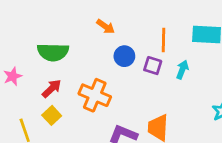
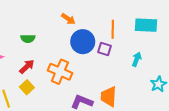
green semicircle: (53, 52) -> (28, 39), size x0.6
blue circle: (124, 56) -> (83, 42), size x1.5
cyan arrow: (182, 70) -> (137, 59), moved

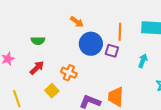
orange cross: (60, 72) -> (69, 73), size x0.7
yellow square: (27, 87) -> (52, 91), moved

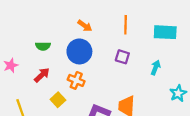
orange line: (120, 32) -> (126, 25), moved
blue circle: (91, 44) -> (79, 51), moved

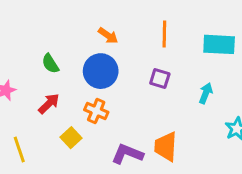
green semicircle: (43, 46) -> (50, 64), turned 56

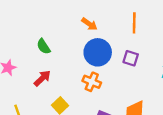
blue circle: (101, 71) -> (98, 52), moved
orange cross: (96, 111) -> (92, 82), moved

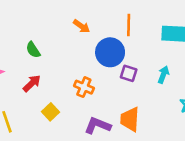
blue circle: (98, 52) -> (110, 52), moved
purple square: (131, 58) -> (129, 73), moved

